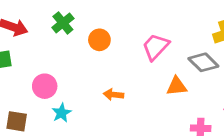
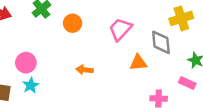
gray diamond: (203, 62) -> (161, 42), turned 40
cyan star: (62, 113) -> (31, 85), moved

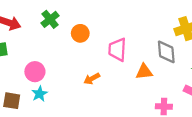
pink trapezoid: (120, 29) -> (117, 50), moved, turned -40
orange arrow: (84, 70) -> (92, 79), turned -35

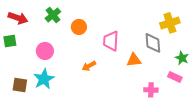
pink circle: (35, 72) -> (45, 51), moved
cyan star: (40, 94) -> (44, 79), size x1.5

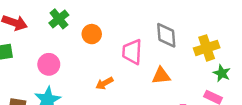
yellow cross: (170, 23) -> (207, 48), moved
gray diamond: (153, 43) -> (166, 35), moved

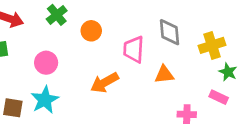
orange arrow: (104, 83) -> (104, 83), size x1.5

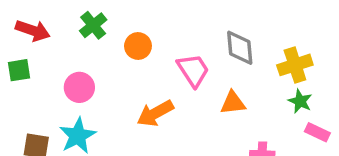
pink trapezoid: (134, 49) -> (193, 70), turned 144
green star: (228, 72) -> (300, 101), moved
pink rectangle: (219, 97) -> (317, 132), moved

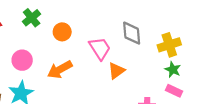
orange triangle: (233, 103) -> (116, 71), moved, turned -30
orange arrow: (155, 113) -> (60, 70), moved
pink rectangle: (317, 132) -> (174, 91), moved

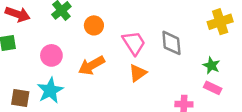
gray diamond: (132, 33) -> (171, 43), moved
yellow cross: (169, 45) -> (220, 22), moved
orange triangle: (116, 71) -> (138, 73), moved

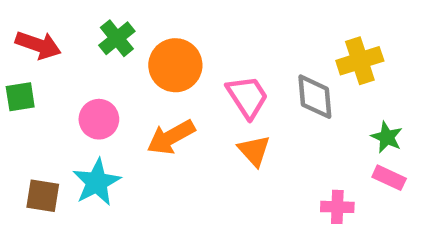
yellow cross: (220, 22) -> (360, 61), moved
orange circle: (94, 25) -> (175, 65), size x1.5
orange triangle: (138, 73) -> (254, 151), turned -36

